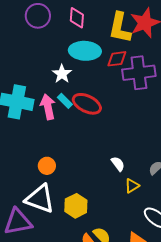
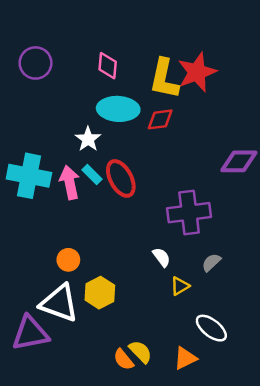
purple circle: (38, 16) -> (36, 63), moved
purple cross: (139, 73) -> (189, 213), moved
red ellipse: (87, 104) -> (121, 178), turned 36
yellow hexagon: (76, 206) -> (100, 293), moved

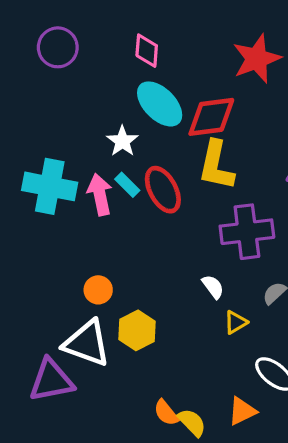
yellow L-shape: (164, 79) -> (216, 165), moved
cyan ellipse: (118, 109) -> (160, 104), turned 42
red diamond: (160, 119) -> (211, 117), size x1.5
yellow semicircle: (140, 352) -> (192, 422), moved

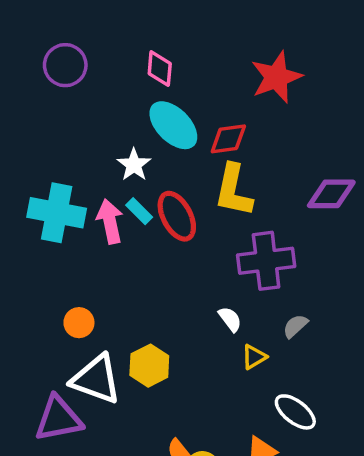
red diamond: (211, 117) -> (228, 139), size x0.7
orange circle: (98, 290) -> (79, 323), moved

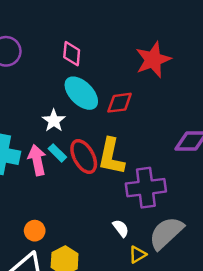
yellow L-shape: (233, 190) -> (111, 157), moved
orange circle: (79, 323) -> (35, 231), moved
gray semicircle: (295, 326) -> (166, 233), size x2.0

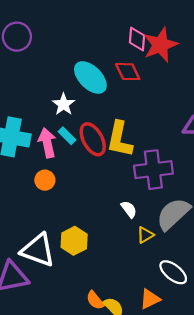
pink diamond: (72, 54) -> (137, 39), moved
red diamond: (120, 103) -> (128, 72), moved, turned 72
orange circle: (35, 231) -> (45, 180), moved

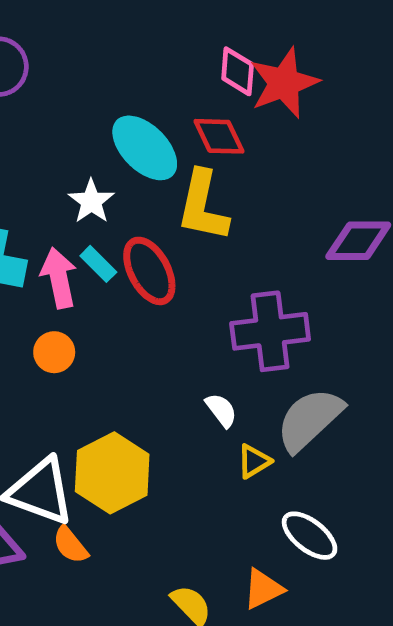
yellow L-shape: (120, 139) -> (203, 206), moved
yellow hexagon: (74, 241) -> (112, 473), size x1.4
orange semicircle: (95, 300) -> (70, 545), moved

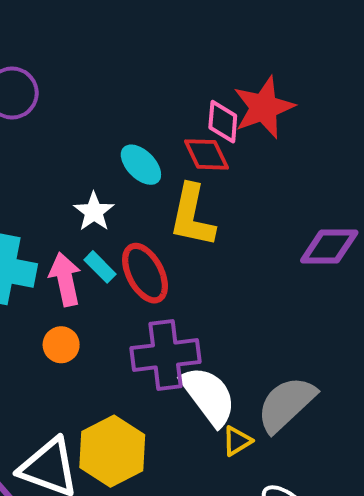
pink diamond: (238, 71) -> (223, 122), moved
cyan ellipse: (145, 148) -> (141, 165), size x0.7
purple cross: (270, 331) -> (165, 355), moved
white semicircle: (221, 410) -> (208, 396), size x2.0

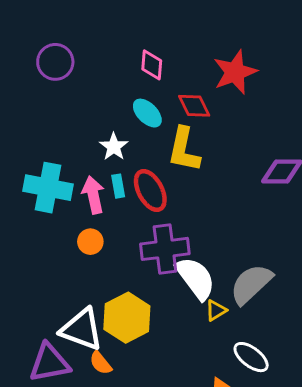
pink diamond: (223, 122) -> (152, 65), moved
cyan rectangle: (100, 267) -> (118, 186), turned 35

